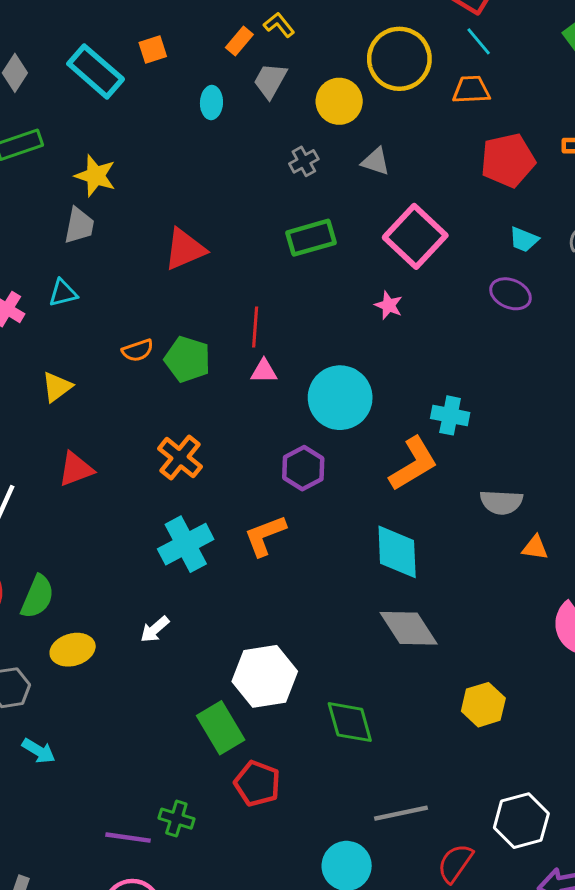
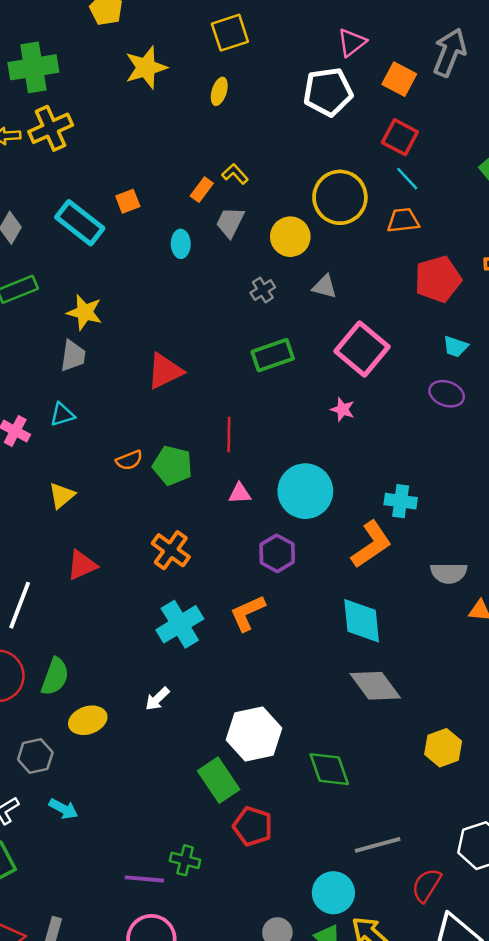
pink triangle: (264, 371) -> (240, 493), moved

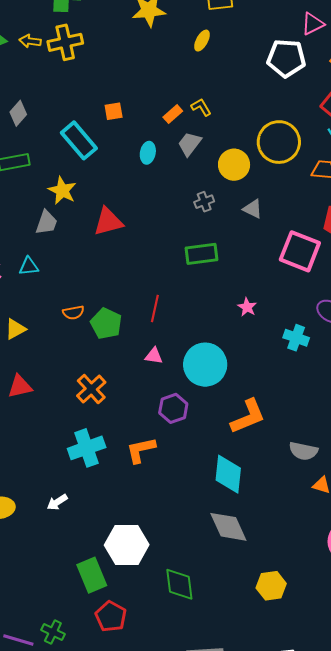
cyan rectangle: (80, 223) -> (79, 140), moved
pink square: (362, 349) -> (300, 251), moved, turned -30
red triangle: (165, 371) -> (108, 222), moved
cyan cross: (401, 501) -> (296, 338), moved

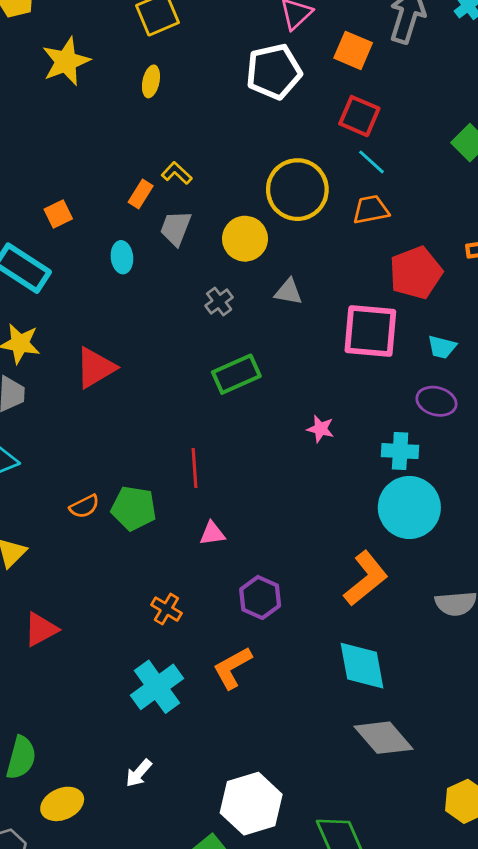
cyan circle: (205, 365) -> (409, 507), moved
orange cross: (91, 389) -> (166, 609), moved, size x0.7

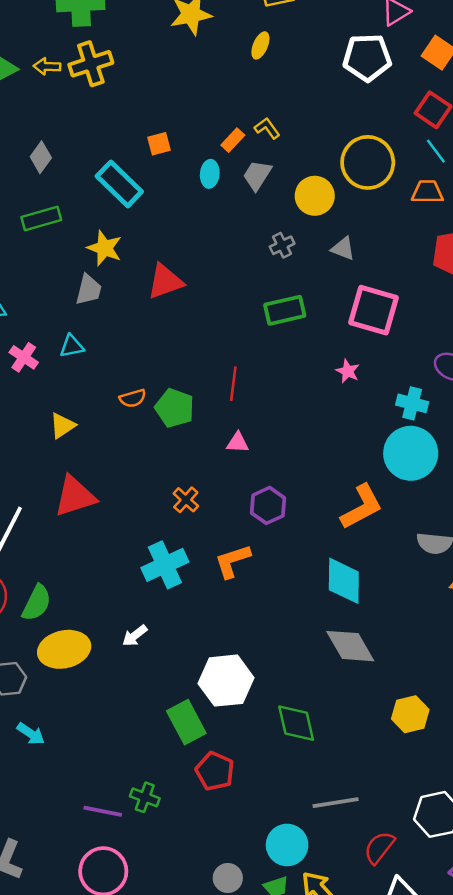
cyan ellipse: (122, 257) -> (210, 174), moved
pink square: (370, 331) -> (373, 310), moved
red triangle: (41, 629) -> (75, 496), size x1.4
yellow ellipse: (62, 804) -> (64, 649), size x1.4

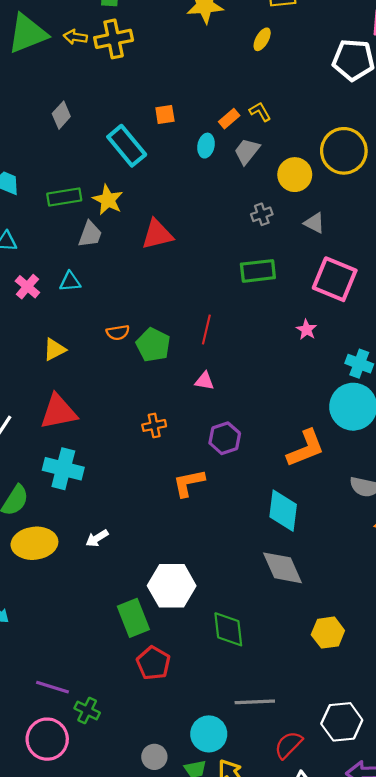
green rectangle: (41, 218) -> (64, 197), moved
orange cross: (186, 500) -> (154, 425), turned 30
cyan cross: (165, 565) -> (63, 469), moved, turned 33
green cross: (145, 797) -> (87, 710), moved

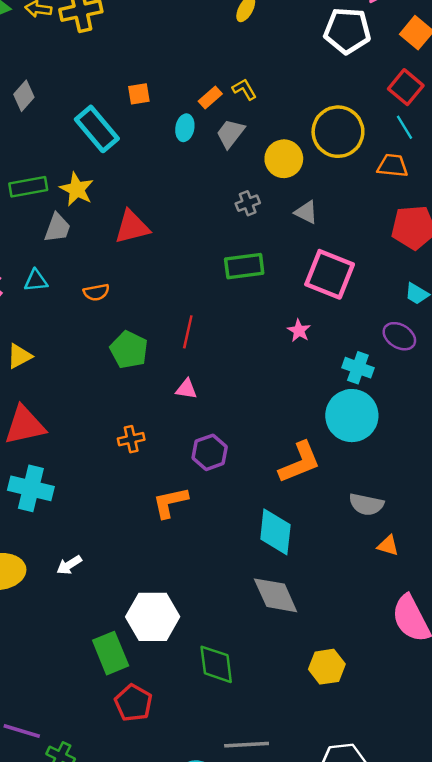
orange semicircle: (118, 332) -> (96, 292), moved

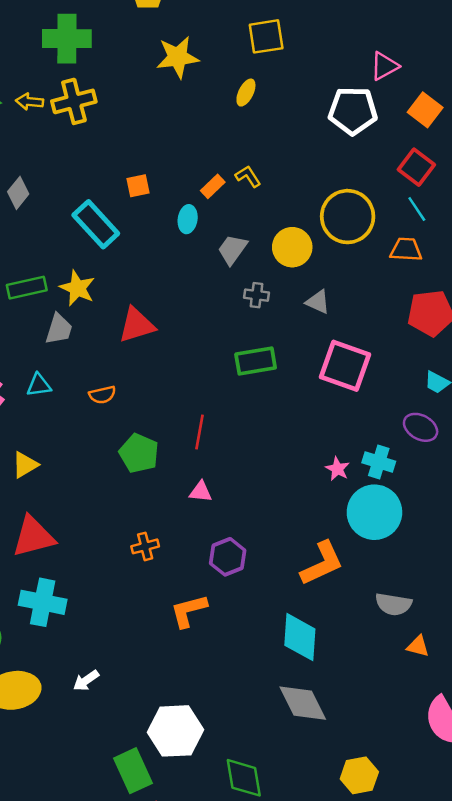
gray trapezoid: (230, 133) -> (232, 249), moved
gray cross: (248, 203) -> (257, 295), turned 30
pink star: (299, 331) -> (337, 469), moved

